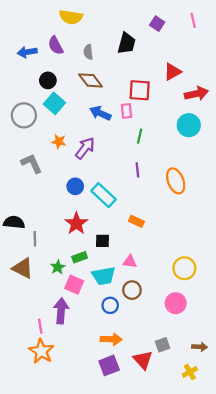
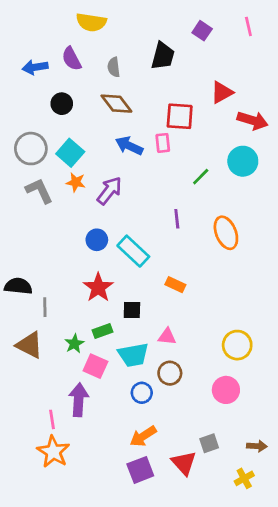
red arrow: (196, 94) -> (253, 120), turned 30
cyan square: (54, 103) -> (70, 153), moved
green line: (140, 136) -> (201, 177), moved, turned 32
gray L-shape: (32, 163) -> (39, 191), moved
orange arrow: (111, 339) -> (143, 436), turned 145

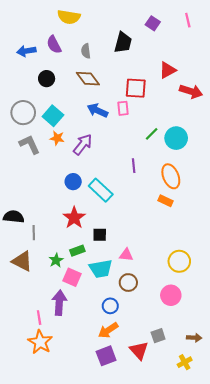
cyan circle: (243, 161) -> (176, 138), moved
orange rectangle: (175, 285) -> (165, 201), moved
blue circle: (142, 393) -> (110, 306), moved

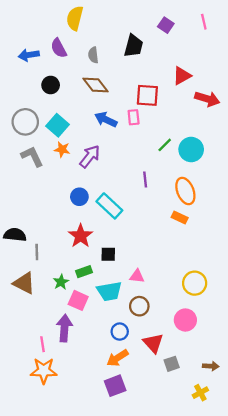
yellow semicircle: (69, 17) -> (75, 18), turned 95
orange star: (40, 342) -> (44, 371), turned -30
red triangle: (139, 350) -> (153, 343), moved

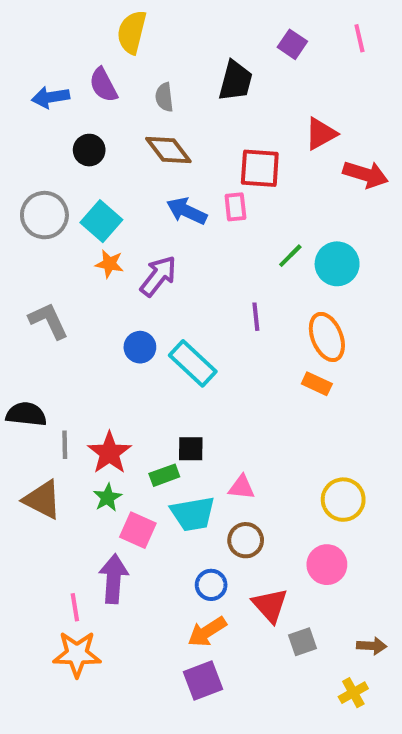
gray L-shape: (32, 156) -> (49, 321), moved
red star: (81, 236) -> (109, 453), moved
green rectangle: (84, 272) -> (164, 475), moved

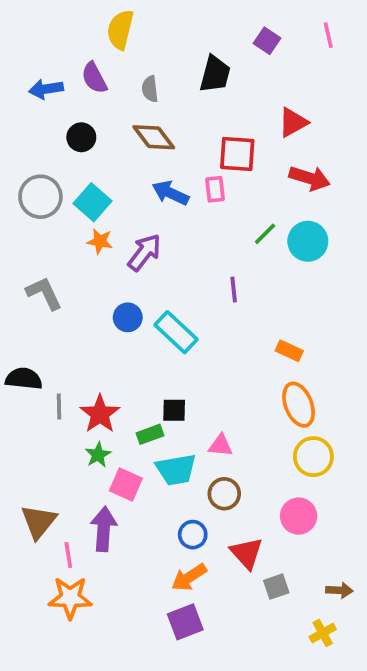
red arrow: (366, 174) -> (310, 178), moved
orange ellipse: (327, 337) -> (299, 405), moved
brown triangle: (42, 500) -> (39, 522), moved, turned 42

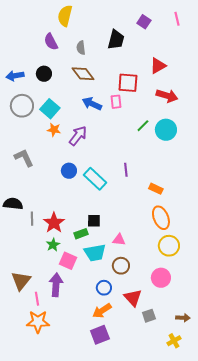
blue arrow: (46, 89) -> (15, 76), moved
purple line: (234, 290) -> (126, 170), moved

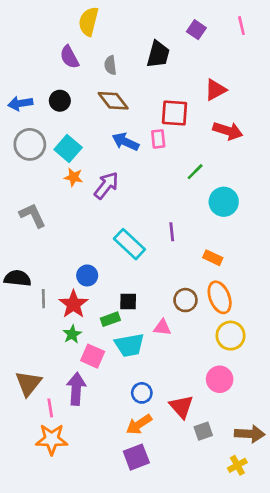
cyan circle: (166, 130) -> (224, 202), moved
blue circle: (69, 171) -> (87, 275), moved
brown circle: (121, 266) -> (185, 300), moved
brown arrow: (183, 318) -> (250, 434), size x1.5

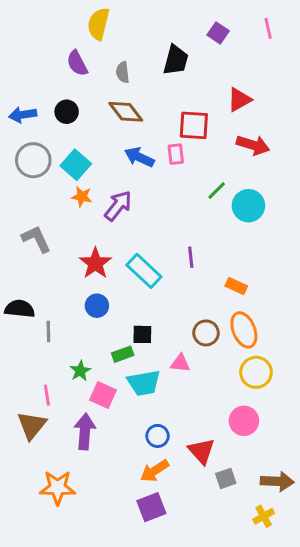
cyan circle: (224, 202) -> (248, 206), moved
red star: (73, 304) -> (95, 263), moved
pink line: (50, 408) -> (47, 395), moved

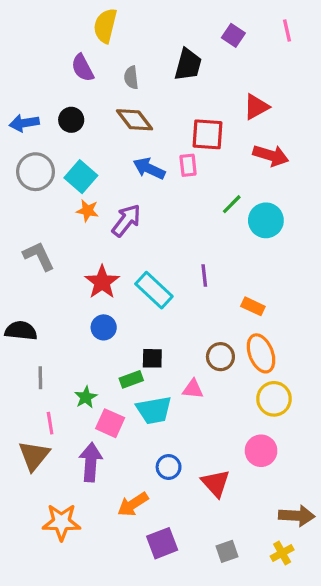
gray line: (48, 331) -> (40, 378), moved
orange arrow: (154, 471) -> (133, 504), moved
gray square: (226, 478) -> (227, 551), moved

